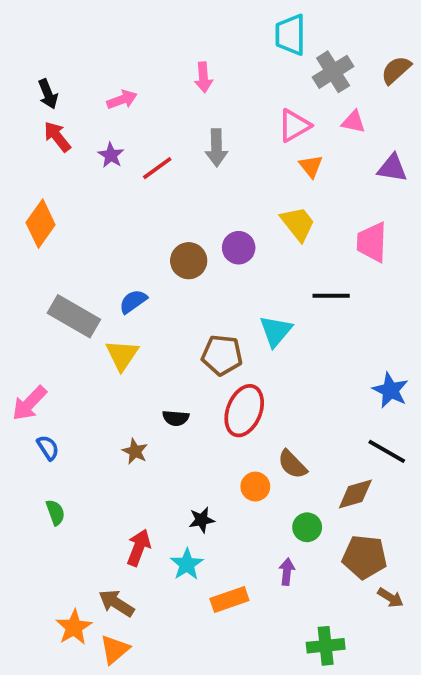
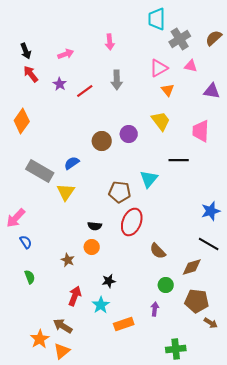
blue star: (390, 390) -> (211, 211), turned 30
brown star: (135, 451) -> (68, 260), moved
orange circle: (255, 487) -> (92, 247), moved

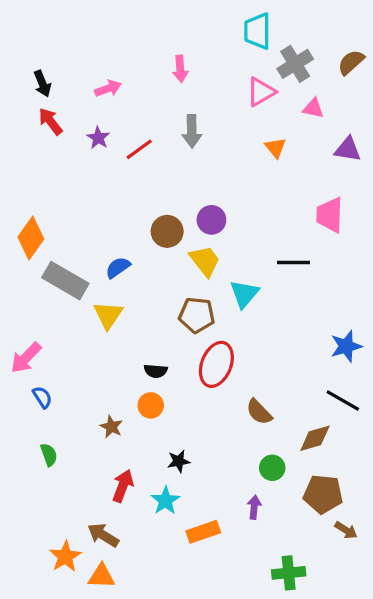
pink triangle: (159, 68) -> (261, 92), moved
orange diamond: (22, 121) -> (31, 238), moved
yellow trapezoid: (161, 121) -> (205, 261), moved
orange triangle: (62, 351) -> (101, 576), turned 42

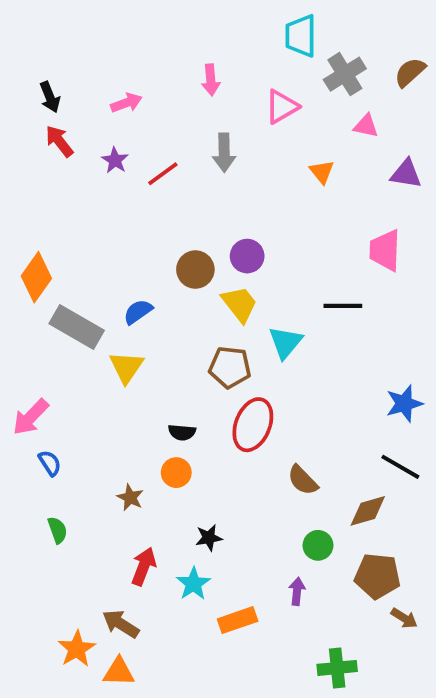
pink triangle: (261, 92) -> (282, 107), moved

